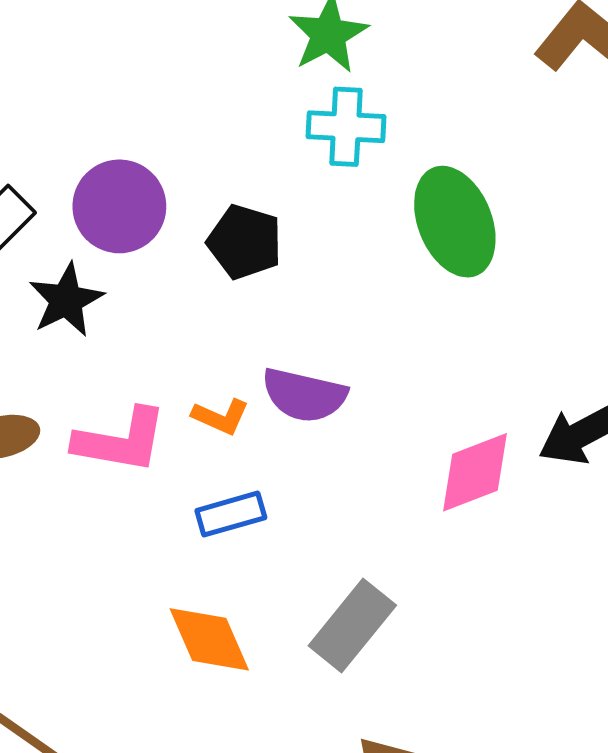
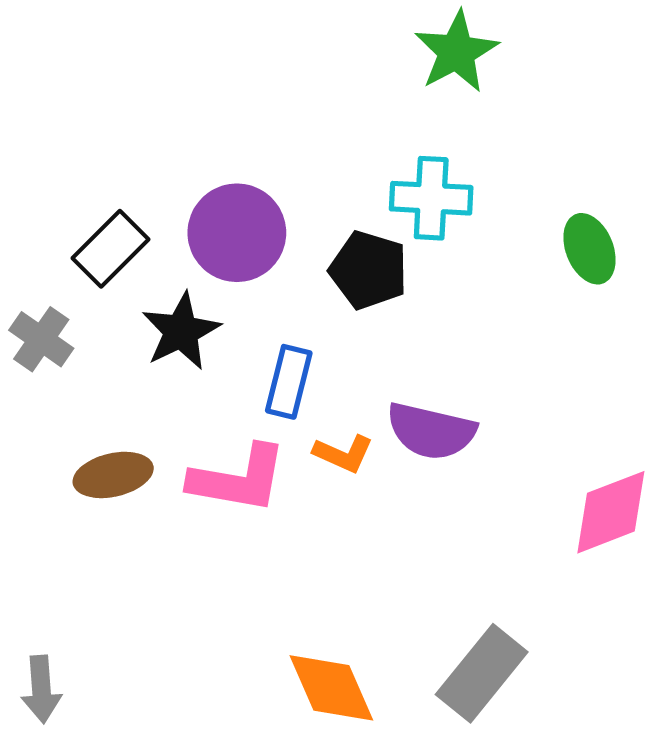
cyan cross: (346, 127) -> (431, 198), moved
green ellipse: (455, 222) -> (590, 249), size x0.6
blue rectangle: (231, 514) -> (289, 382), moved, turned -60

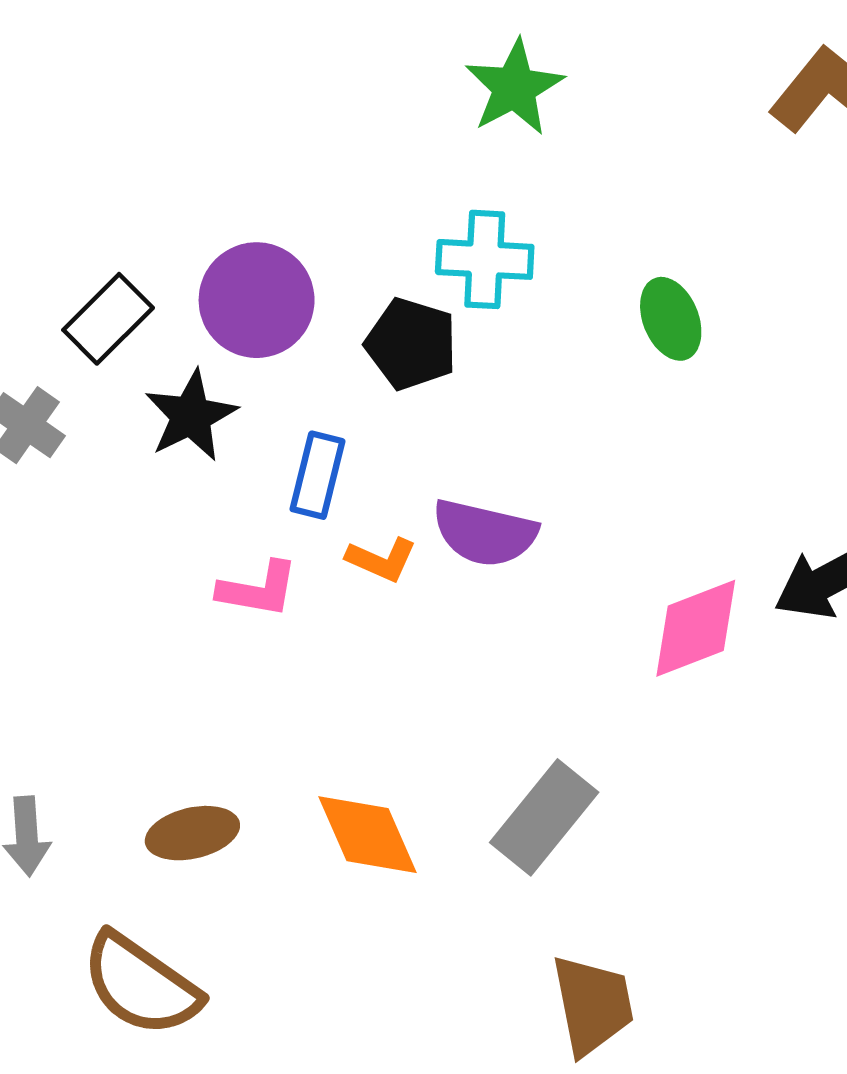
brown ellipse: (113, 475) -> (192, 833), moved
pink L-shape: (238, 479) -> (258, 589), size x0.7

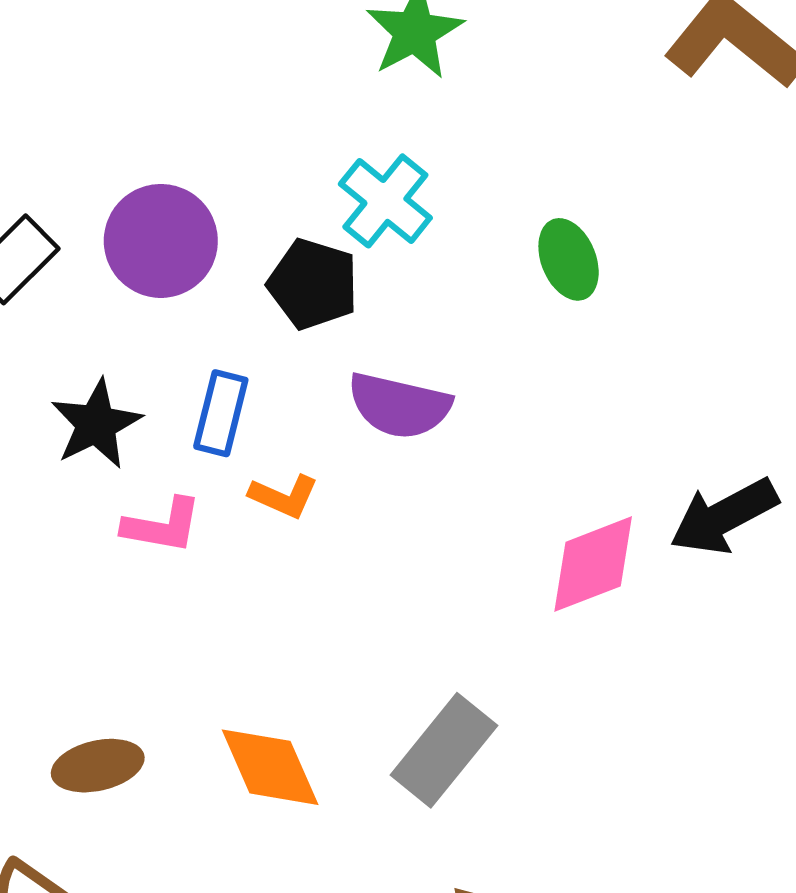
cyan cross: (485, 259) -> (385, 201), turned 36
black star: (191, 416) -> (96, 424), moved
purple semicircle: (485, 533) -> (399, 406), moved

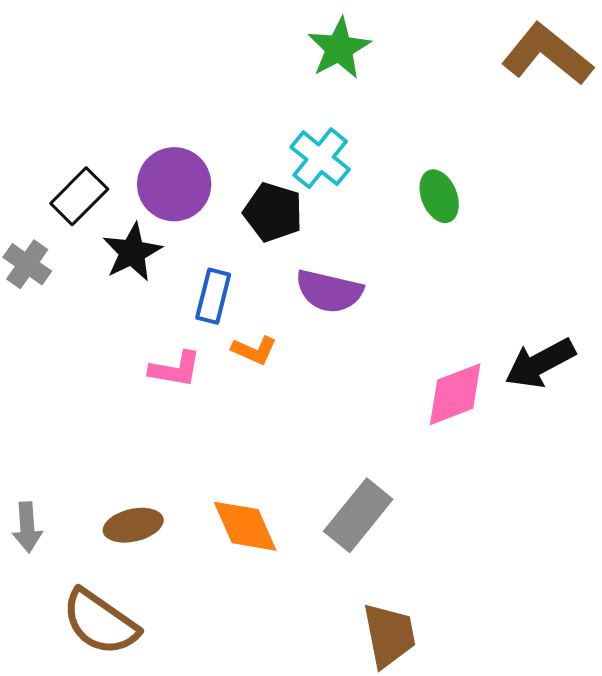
black star: (96, 424) -> (132, 252), moved

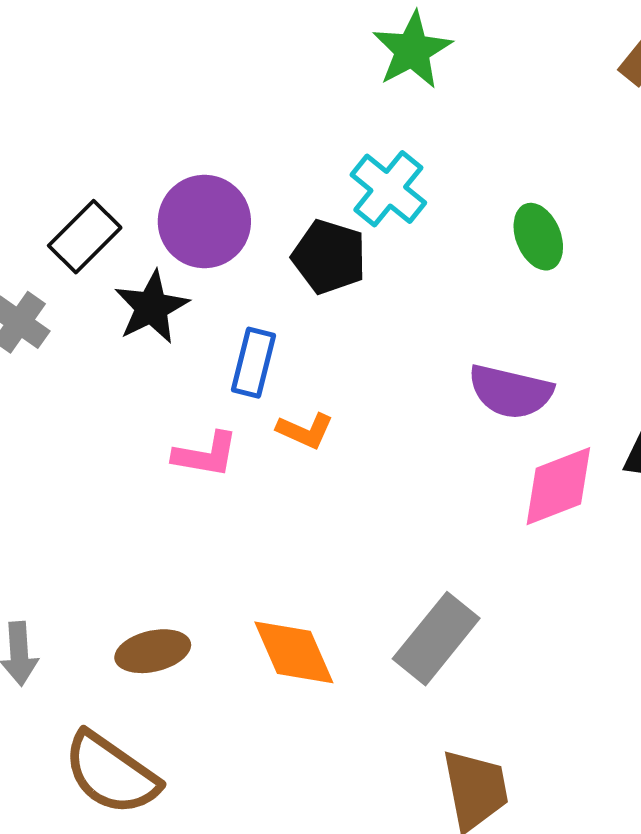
purple semicircle: (329, 291) -> (511, 392), moved

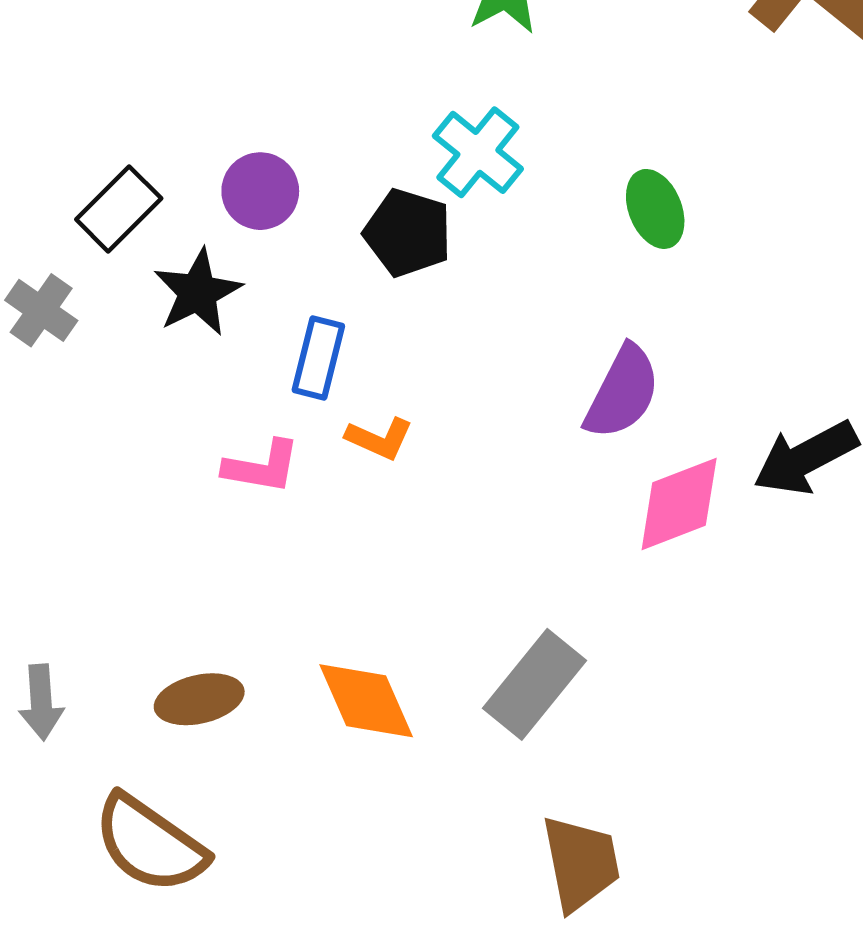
purple circle: (204, 222) -> (260, 191), size x0.7
purple semicircle: (511, 392) -> (622, 392), turned -76

